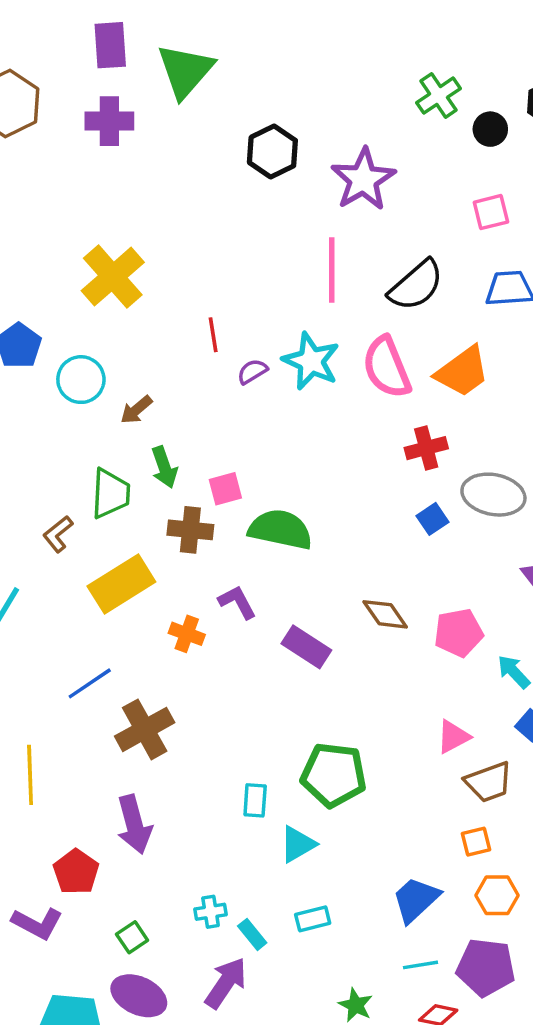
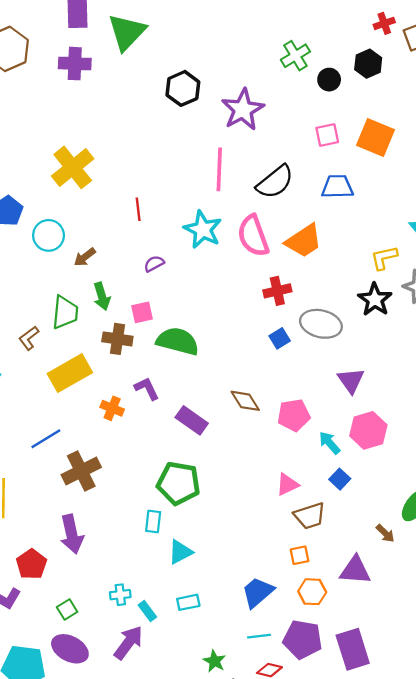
purple semicircle: (252, 371) -> (154, 264), moved
green pentagon: (334, 775) -> (179, 483), moved

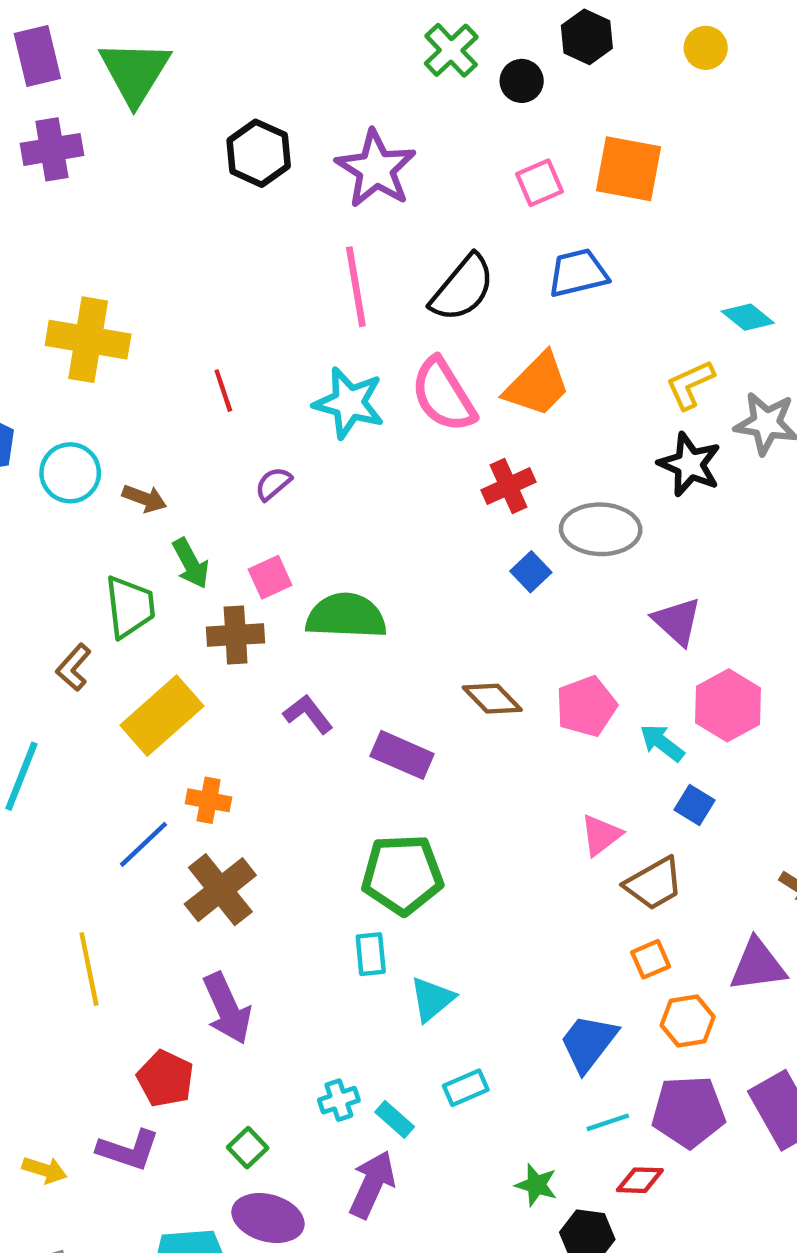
yellow cross: (73, 167) -> (88, 340), turned -30
brown arrow: (85, 257) -> (144, 498), turned -110
orange cross: (112, 408) -> (209, 800), moved

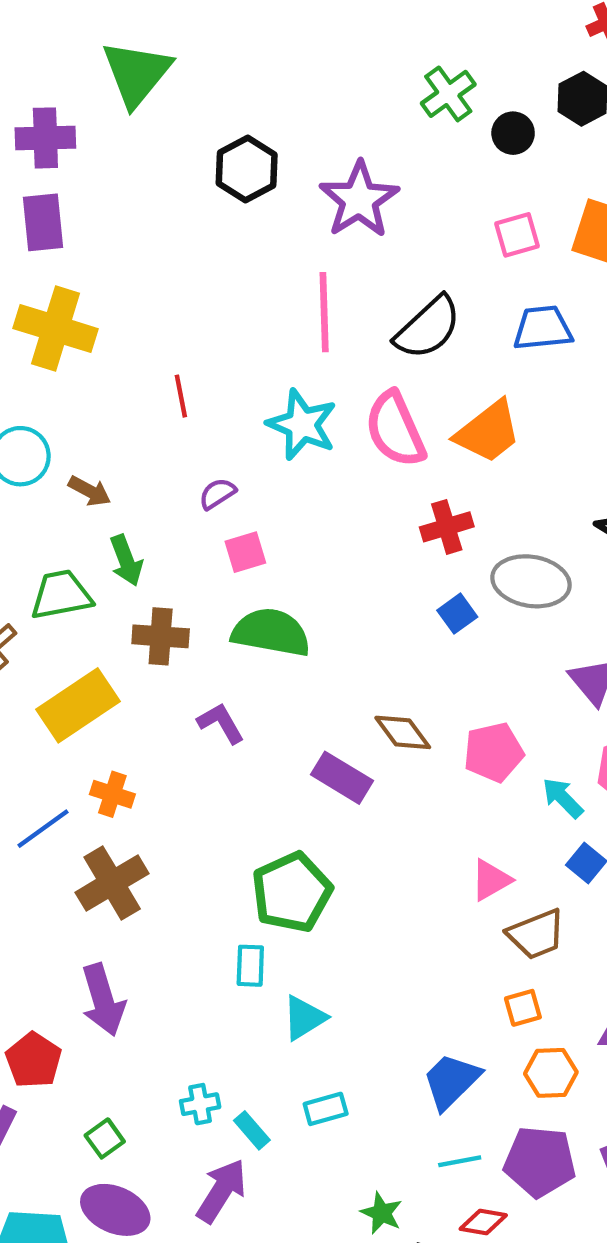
purple rectangle: (37, 56) -> (43, 222), moved
pink square: (270, 577) -> (245, 552), moved
green trapezoid: (130, 607) -> (61, 595), turned -102
purple rectangle: (402, 755) -> (342, 778), moved
green pentagon: (402, 875) -> (292, 892), turned -30

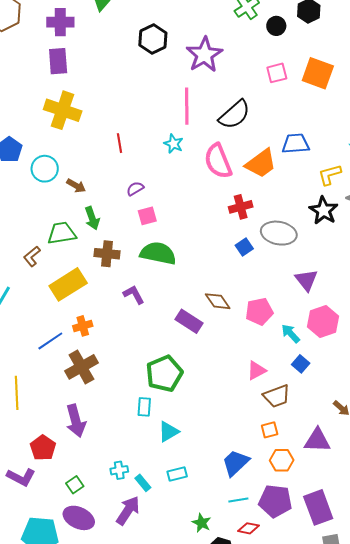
blue trapezoid: (543, 328) -> (296, 144), moved
cyan star: (302, 425) -> (174, 144), moved, size x0.6
orange cross: (112, 794) -> (83, 326), turned -36

